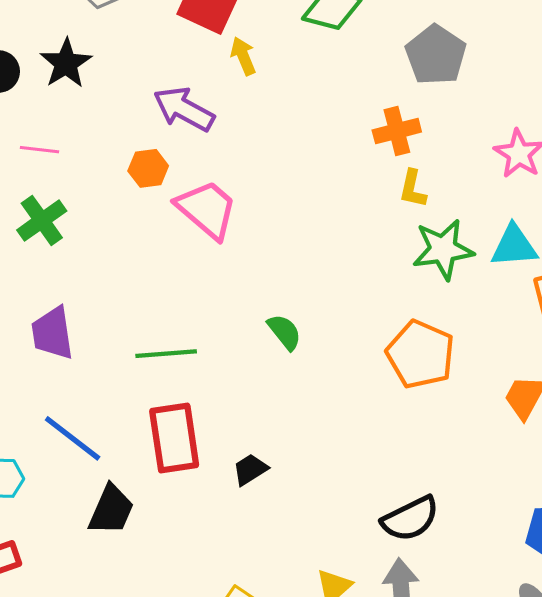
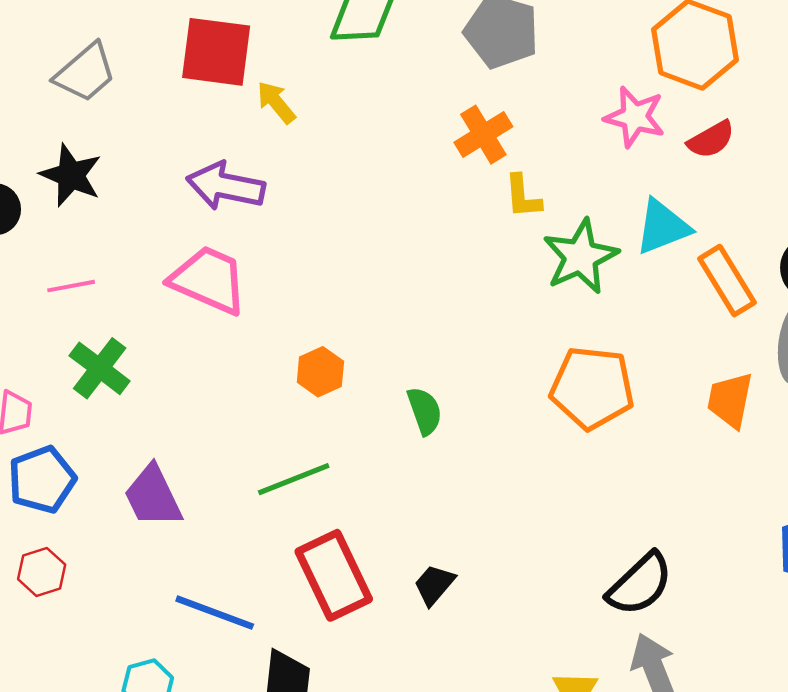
orange hexagon: (148, 168) -> (320, 372), moved
pink trapezoid: (207, 209) -> (209, 280), moved
green semicircle: (285, 332) -> (425, 411), turned 36

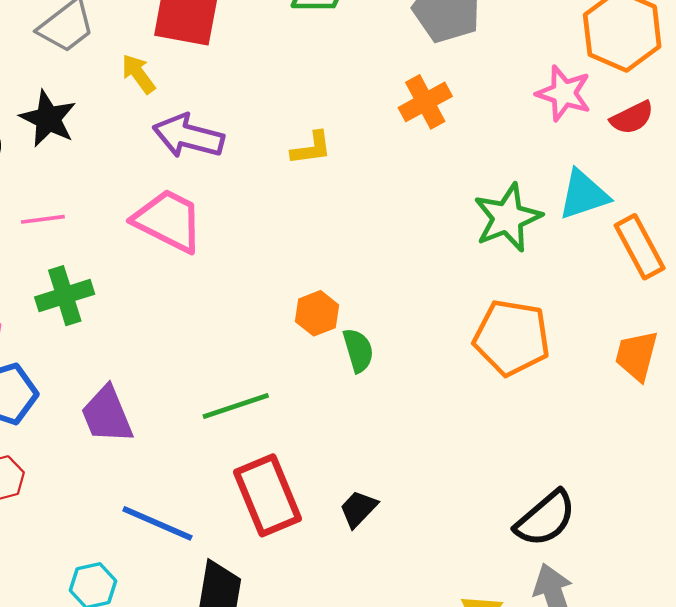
yellow arrow: (276, 102) -> (138, 74), moved
yellow L-shape: (523, 196) -> (311, 148), moved, turned -96
green cross: (100, 368) -> (65, 296), turned 32
orange hexagon: (320, 372) -> (317, 313), moved

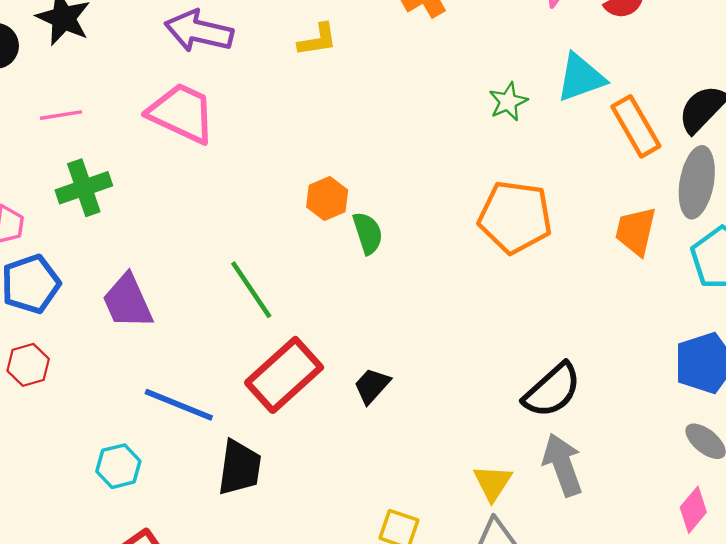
green star: (508, 218) -> (508, 102), size x0.6
green line: (236, 406) -> (251, 290), turned 76
red rectangle: (267, 495) -> (284, 375), turned 72

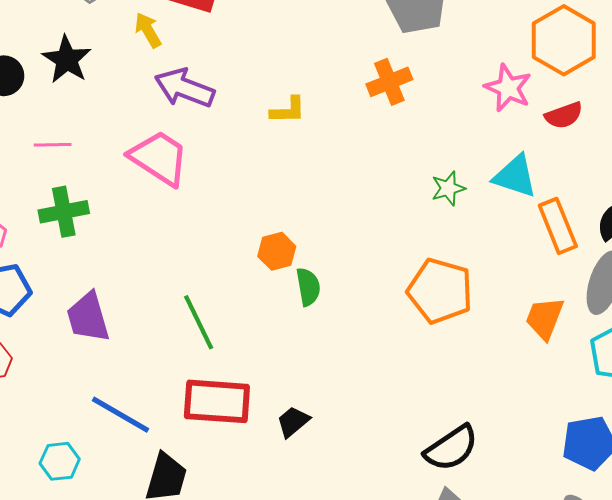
cyan triangle: (581, 78) -> (515, 176), turned 30
red rectangle: (284, 375) -> (217, 401), turned 38

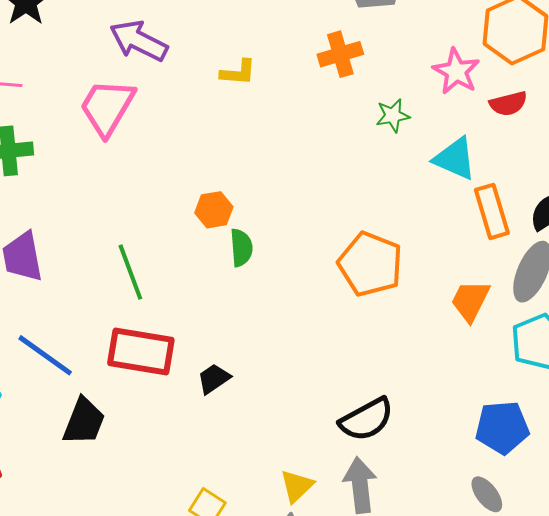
pink trapezoid: (159, 158) -> (107, 107), turned -98
green star: (448, 188) -> (393, 116), moved

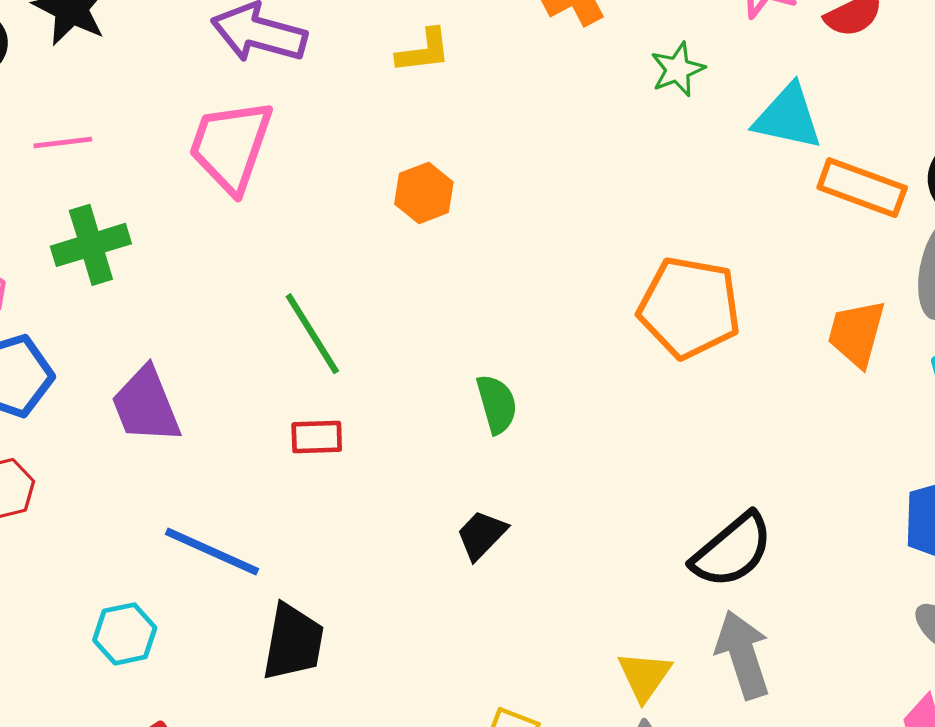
orange hexagon: (214, 210) -> (424, 193), moved
orange rectangle: (492, 211) -> (862, 188), turned -42
green semicircle: (241, 248) -> (497, 404), moved
green line: (130, 272) -> (312, 334), moved
red rectangle: (141, 351) -> (317, 437), moved, size x0.5

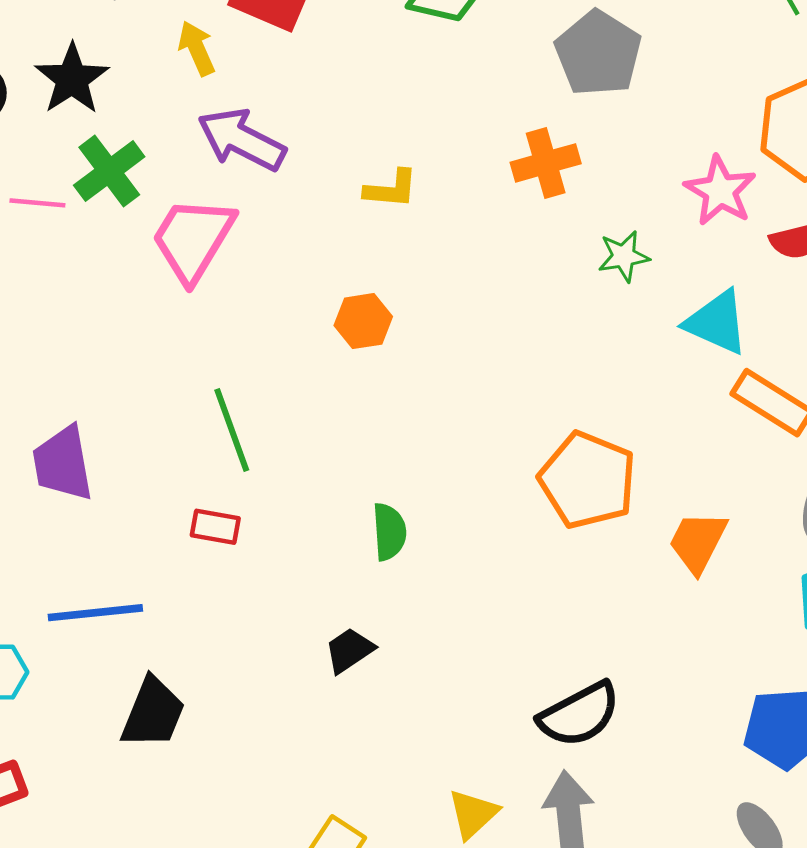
green cross: (91, 245) -> (109, 171), moved, turned -32
orange trapezoid: (856, 333) -> (698, 542), moved
blue line: (212, 552) -> (95, 613), turned -42

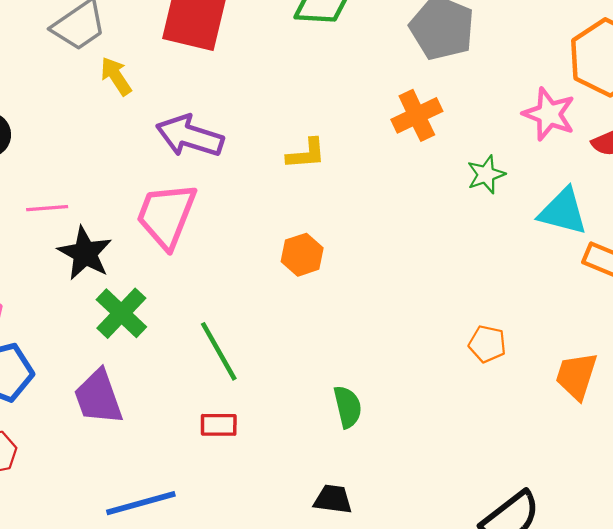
yellow arrow: (197, 48) -> (116, 76), moved
black star: (72, 79) -> (85, 253), moved
green cross: (109, 171) -> (121, 313), moved
orange pentagon: (588, 480) -> (487, 344), size x0.5
black trapezoid: (349, 650) -> (333, 499), turned 51

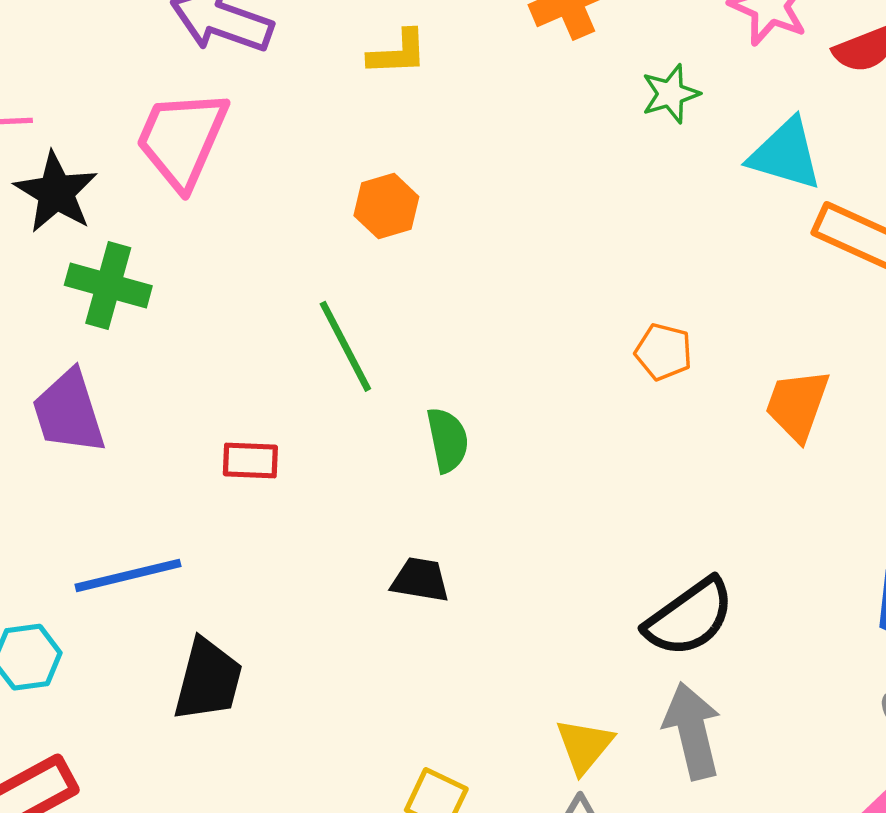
green cross: (121, 313) -> (108, 286), turned -30
green line: (219, 351) -> (345, 346), moved

